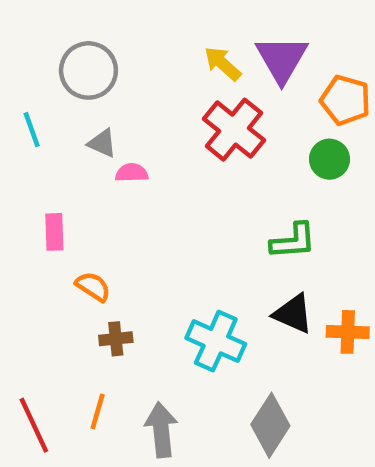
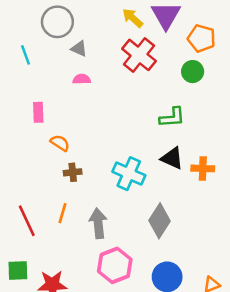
gray triangle: (102, 143) -> (79, 49), moved

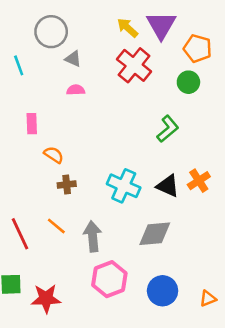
green L-shape: (172, 117) -> (168, 129), turned -36
black triangle: (172, 158) -> (168, 186), moved
orange cross: (203, 168) -> (199, 181), turned -35
orange line: (62, 213) -> (56, 226), turned -66
gray diamond: (159, 221) -> (155, 234), turned 52

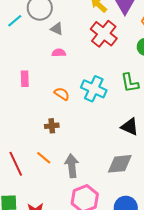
cyan line: (19, 65) -> (15, 21), moved, turned 70
green L-shape: (168, 129) -> (130, 83), turned 120
orange semicircle: (54, 155) -> (62, 94), moved
cyan cross: (124, 186) -> (94, 89), moved

